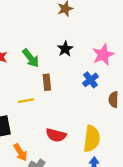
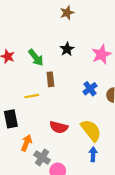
blue cross: (91, 80) -> (90, 89), moved
yellow semicircle: (92, 139) -> (91, 130), turned -45
orange arrow: (20, 152) -> (26, 143), turned -126

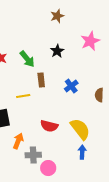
pink star: (101, 54) -> (90, 41), moved
blue cross: (90, 89) -> (71, 86), moved
gray cross: (42, 157) -> (33, 155), turned -35

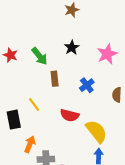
pink star: (90, 41) -> (107, 54), moved
yellow line: (23, 96) -> (34, 105), moved, turned 64
red semicircle: (49, 126) -> (70, 115), moved

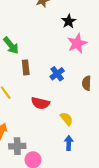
black star: (72, 48) -> (69, 21), moved
yellow semicircle: (96, 131) -> (67, 119), size x0.6

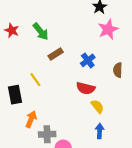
brown rectangle: (26, 67) -> (56, 54), turned 64
red semicircle: (40, 103) -> (86, 88), moved

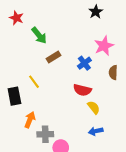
pink star: (108, 29) -> (104, 46), moved
red star: (12, 30) -> (16, 18), moved
blue arrow: (100, 131) -> (96, 131), turned -104

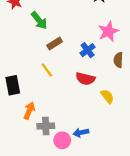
yellow line: (34, 82) -> (47, 70), moved
yellow semicircle: (94, 107) -> (107, 96), moved
blue arrow: (96, 131) -> (81, 133), moved

